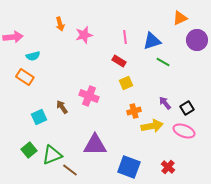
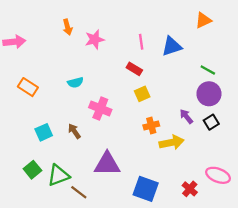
purple circle: (197, 40) -> (209, 94), moved
cyan semicircle: (33, 56) -> (75, 82), moved
green line: (163, 62) -> (208, 70), moved
brown arrow: (62, 107) -> (74, 131), moved
pink ellipse: (184, 131) -> (218, 175), moved

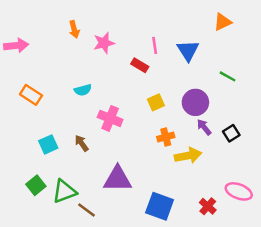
blue triangle: (172, 46) -> (188, 50), turned -45
red rectangle: (134, 69) -> (140, 65), moved
purple circle: (209, 94) -> (195, 102), moved

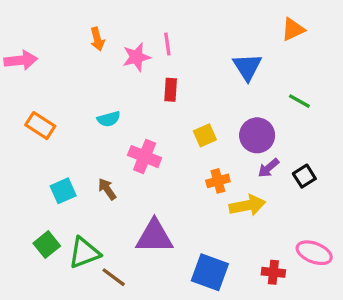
pink line: (155, 45) -> (167, 44), moved
red rectangle: (140, 65) -> (171, 90), moved, turned 63
purple arrow: (204, 127) -> (268, 168), turned -91
red cross: (208, 206) -> (273, 272), turned -35

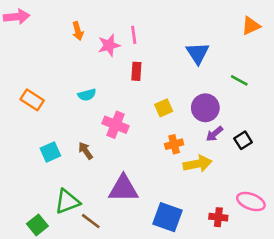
orange triangle: (293, 29) -> (251, 26), moved
pink arrow: (21, 60) -> (17, 17), moved
green square: (47, 245) -> (37, 225), moved

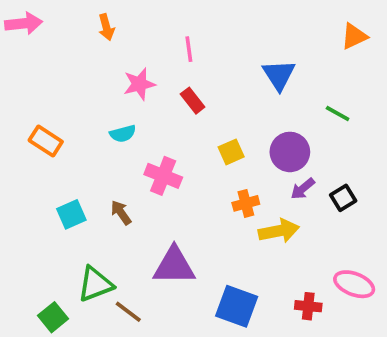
orange arrow: (78, 31) -> (106, 27), moved
pink star: (109, 45) -> (139, 84), moved
red rectangle: (136, 71) -> (193, 101), turned -42

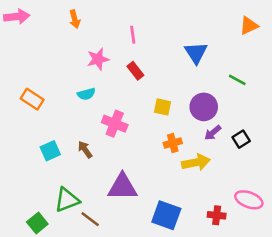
yellow square: (231, 152) -> (162, 107), turned 36

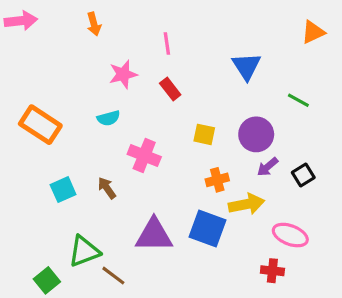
orange rectangle: (32, 99) -> (40, 125), size x1.4
pink ellipse: (249, 200) -> (290, 235), moved
blue square: (166, 215) -> (208, 229), moved

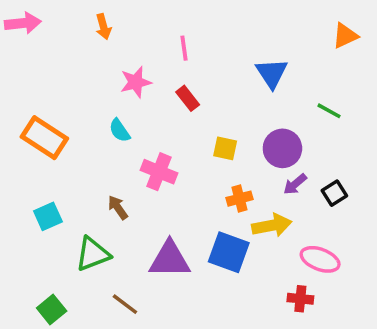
cyan semicircle: (108, 118) -> (120, 130), turned 70
cyan square: (63, 190) -> (48, 216), moved
green triangle: (84, 251) -> (93, 254), moved

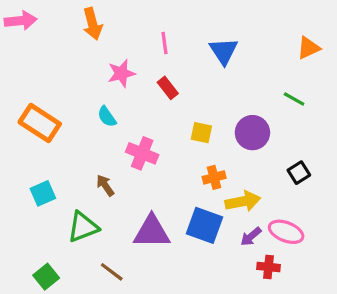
orange arrow: (103, 27) -> (92, 24), size x1.4
orange triangle: (345, 36) -> (308, 48), moved
blue triangle: (272, 73) -> (224, 51), moved
purple arrow: (295, 184) -> (251, 237), moved

